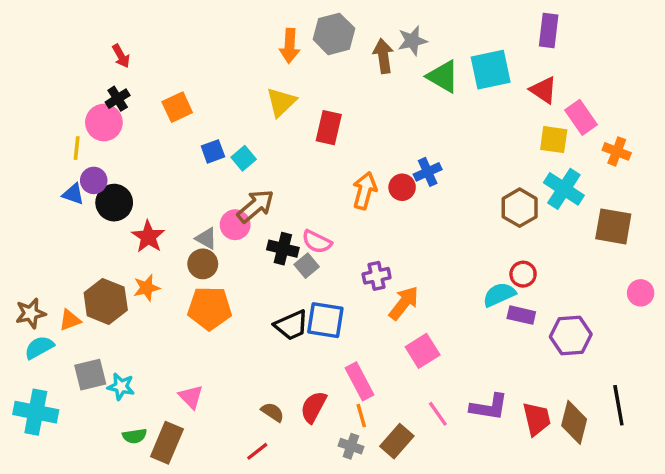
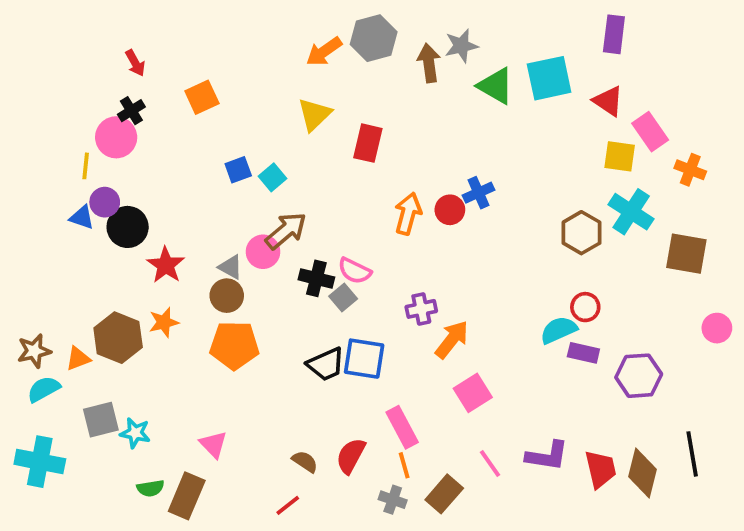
orange arrow: (290, 46) -> (324, 51), turned 52
orange square: (177, 107) -> (202, 97), moved

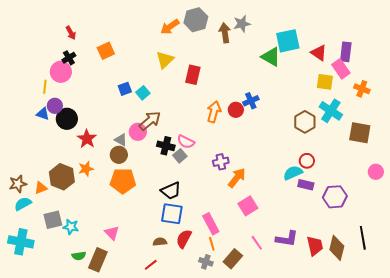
purple rectangle: (614, 34) -> (346, 52), moved
green triangle: (496, 86) -> (271, 57), moved
blue square: (364, 359) -> (172, 214), moved
brown semicircle: (305, 462) -> (160, 242), turned -40

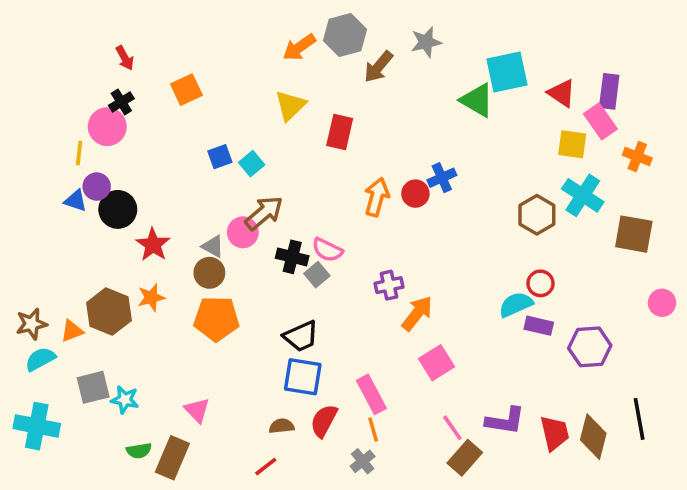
brown arrow: (225, 33) -> (378, 67), moved, turned -132
brown rectangle: (233, 259) -> (465, 458), moved
gray cross: (206, 262) -> (363, 461), turned 32

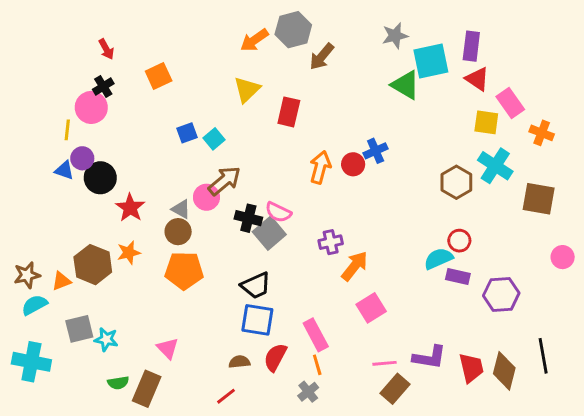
gray star: (426, 42) -> (395, 36), moved
purple rectangle: (609, 91) -> (471, 46), moved
gray square: (317, 275) -> (269, 233), size x1.5
pink line: (452, 428) -> (385, 363), turned -60

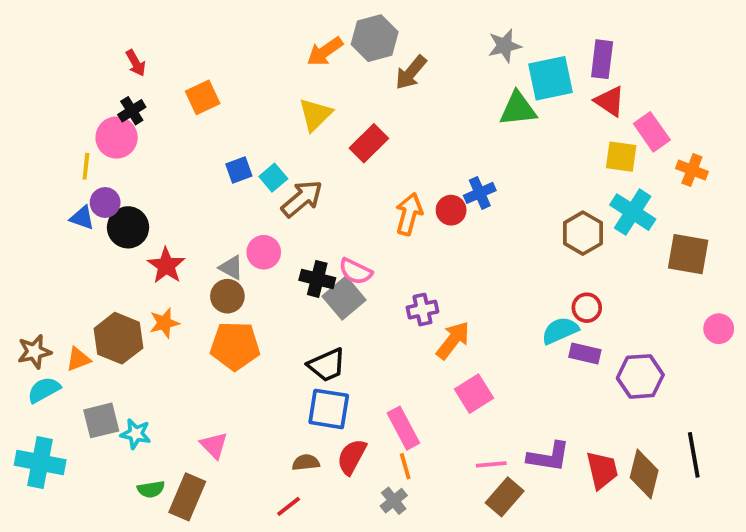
green triangle: (405, 85) -> (518, 109), turned -36
red rectangle: (289, 112) -> (369, 143), turned 32
brown arrow: (224, 181) -> (302, 199), moved

